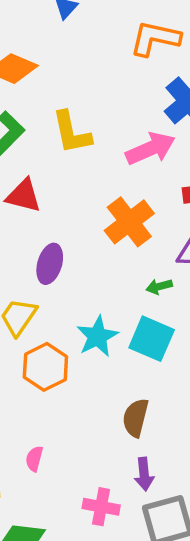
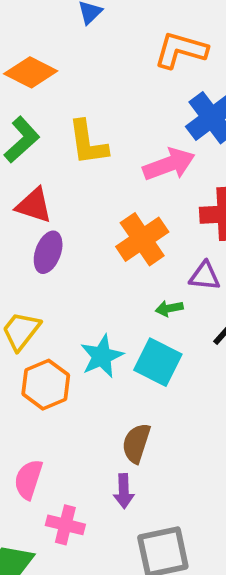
purple ellipse: (50, 264) -> (48, 252), moved
pink semicircle: (34, 459) -> (28, 479), size x1.5
purple arrow: (144, 474) -> (124, 491), moved
pink cross: (101, 507) -> (65, 525), moved

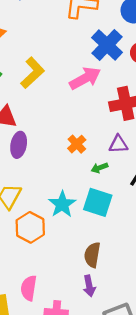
yellow L-shape: (88, 143) -> (33, 73), turned -116
orange cross: (142, 239) -> (77, 144), moved, size x0.6

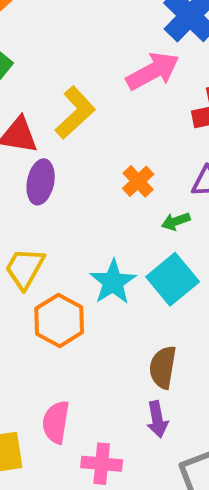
yellow L-shape: (33, 73) -> (75, 113), moved
cyan square: (98, 202) -> (173, 279), turned 32

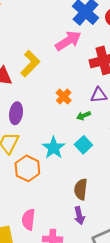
purple ellipse: (41, 182) -> (16, 113), moved
cyan square: (173, 279) -> (83, 145), size x0.7

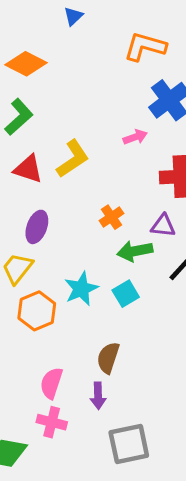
pink arrow: (68, 41) -> (135, 137), size x0.6
green arrow: (84, 116) -> (135, 251), size x1.6
pink semicircle: (28, 220) -> (51, 383), moved

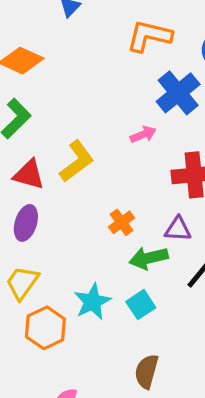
purple ellipse: (37, 227) -> (26, 223), moved
brown semicircle: (108, 358) -> (146, 371), moved

